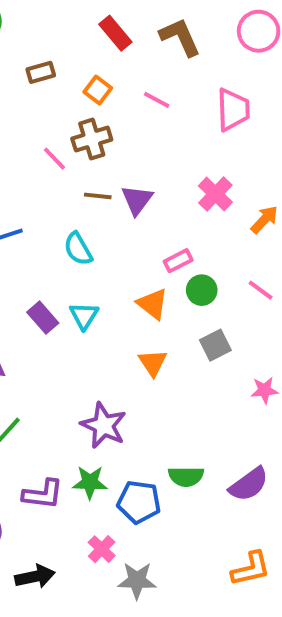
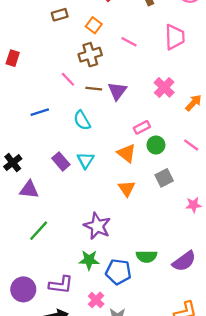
pink line: (157, 100) -> (129, 42), moved
pink line: (55, 159) -> (68, 79), moved
purple L-shape: (43, 494) -> (61, 285), moved

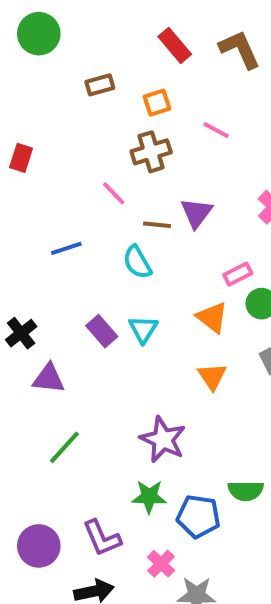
orange square: (94, 25) -> (157, 103), turned 35
brown line: (94, 89) -> (157, 225), moved
purple L-shape: (61, 285) -> (102, 538), turned 60

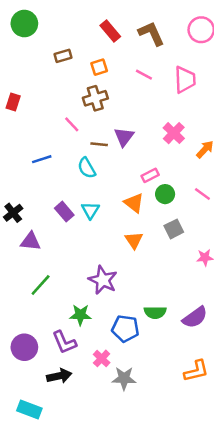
pink line: (216, 130) -> (144, 75), moved
green star: (149, 497) -> (80, 315), moved

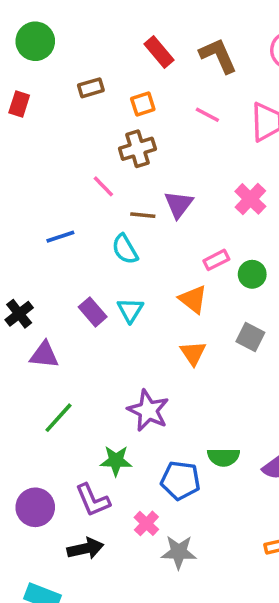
red rectangle: (13, 102) -> (19, 104), moved
green circle: (165, 194) -> (252, 274), moved
gray square: (174, 229) -> (250, 337), turned -36

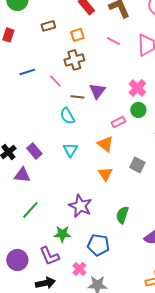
blue line: (60, 237) -> (27, 72), moved
green circle: (252, 274) -> (138, 110), moved
purple rectangle: (93, 312) -> (34, 151), moved
green semicircle: (223, 457) -> (122, 215), moved, turned 108

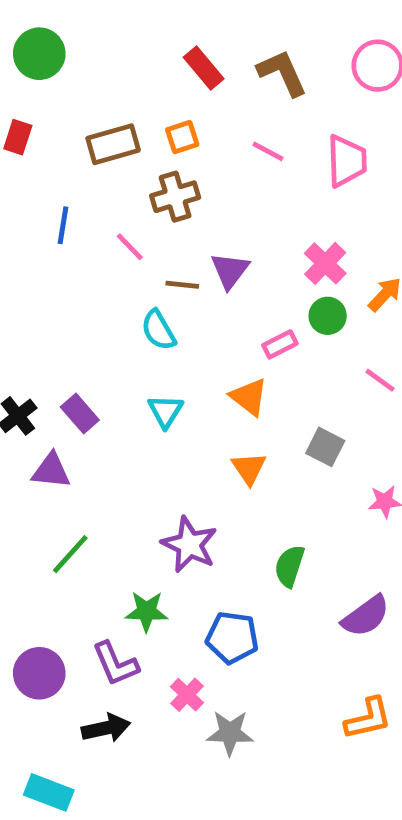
brown rectangle: (48, 26) -> (113, 144), moved, size x1.5
blue line: (27, 72) -> (63, 225), turned -63

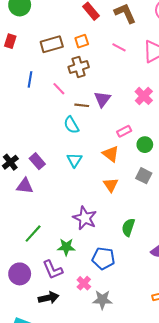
green circle: (328, 316) -> (145, 145), moved
green line: (70, 554) -> (33, 234), moved

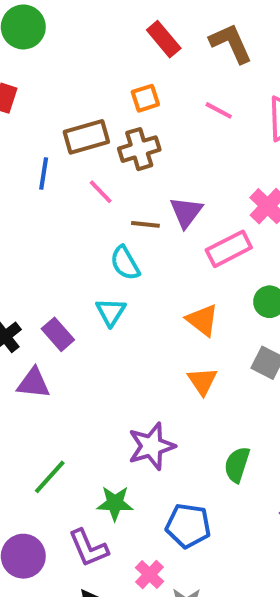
brown rectangle: (52, 44) -> (86, 137), moved
pink rectangle: (124, 131) -> (229, 249), moved, size x1.5
cyan triangle: (74, 160) -> (111, 312), moved
purple star: (85, 218) -> (151, 446), turned 30

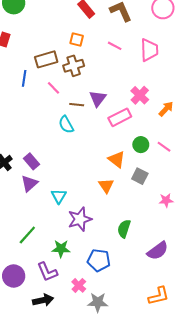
orange square: (145, 98) -> (77, 39), turned 32
cyan triangle: (111, 312) -> (59, 196), moved
orange triangle: (202, 320) -> (117, 159), moved
purple triangle: (33, 383) -> (29, 183), moved, turned -48

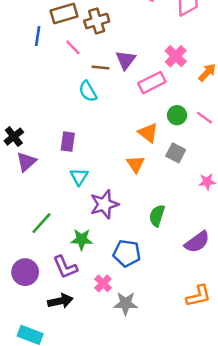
purple rectangle: (31, 161) -> (68, 142), moved, turned 49
purple triangle: (29, 183) -> (26, 162), moved

